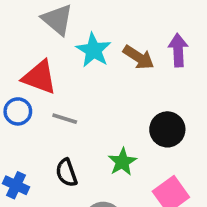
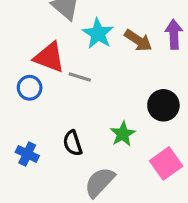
gray line: (65, 119) -> (80, 77), moved

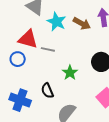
green star: (123, 134) -> (70, 73), moved
blue cross: (27, 154) -> (20, 100), size x1.5

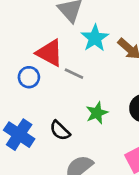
black semicircle: (47, 91) -> (60, 130), turned -35

